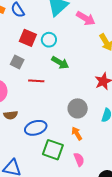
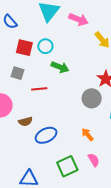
gray circle: (78, 108) -> (92, 98), moved
brown semicircle: (11, 115) -> (25, 121), moved
green square: (53, 150) -> (67, 166), moved, turned -35

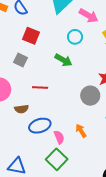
cyan circle: (45, 46) -> (75, 37), moved
red line: (39, 89) -> (40, 88), moved
pink semicircle: (94, 160) -> (59, 137), moved
green square: (67, 166) -> (57, 159), turned -30

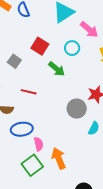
red square: (31, 36) -> (40, 46), moved
orange arrow: (81, 131) -> (59, 158), moved, size x1.5

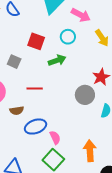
green arrow: (57, 69) -> (57, 60), turned -48
orange arrow: (59, 158) -> (90, 151), moved, turned 30

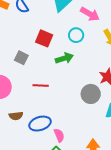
brown semicircle: (17, 111) -> (16, 116), moved

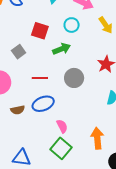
gray square: (21, 58) -> (19, 52), turned 32
gray circle: (91, 94) -> (74, 78), moved
blue ellipse: (40, 124) -> (43, 104), moved

